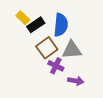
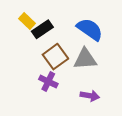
blue semicircle: (61, 25) -> (90, 29), moved, turned -60
purple cross: (56, 66) -> (48, 82), moved

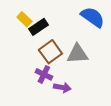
blue semicircle: (90, 29) -> (93, 17), moved
purple arrow: (90, 96) -> (62, 87), moved

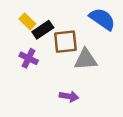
brown square: (50, 52) -> (65, 42), moved, turned 30
purple cross: (44, 74) -> (29, 58), moved

